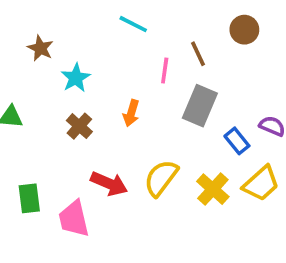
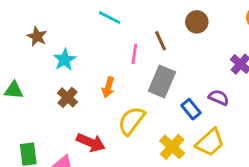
yellow semicircle: (161, 178) -> (131, 121), moved

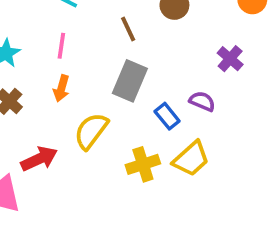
pink line: (134, 54) -> (61, 46), moved
red arrow: (91, 142) -> (39, 159), turned -48
yellow cross: (172, 147) -> (143, 164), turned 30

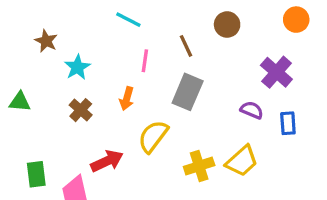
pink line: (61, 46) -> (145, 61), moved
purple cross: (230, 59) -> (276, 72), size x1.4
blue rectangle: (167, 116) -> (288, 123), moved, turned 35

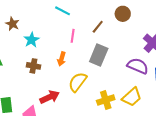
brown line: (186, 46) -> (98, 27), turned 64
brown cross: (81, 110) -> (33, 66), turned -32
purple semicircle: (252, 110) -> (138, 66), size x1.5

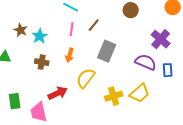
brown star: (12, 24) -> (21, 30), moved
brown line: (98, 27) -> (94, 25), moved
pink line: (73, 36) -> (72, 29), moved

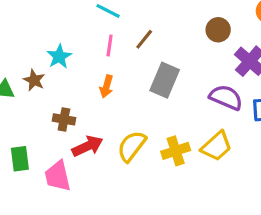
brown circle: (131, 10) -> (218, 30), moved
brown star: (21, 30) -> (34, 80), moved
brown cross: (42, 62) -> (64, 119), moved
yellow semicircle: (86, 78) -> (132, 146), moved

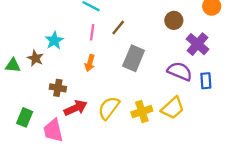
green rectangle: (20, 159) -> (25, 117), turned 30

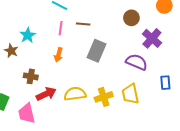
brown line: (118, 27) -> (83, 24), turned 56
blue rectangle: (206, 81) -> (165, 83), moved
yellow semicircle: (109, 108) -> (75, 94), turned 45
yellow trapezoid: (173, 108) -> (130, 94), turned 120

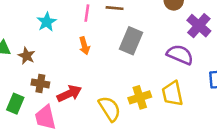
brown star: (11, 51) -> (27, 56), moved
orange arrow: (59, 55) -> (84, 46), turned -32
brown cross: (31, 76) -> (40, 83), moved
yellow semicircle: (75, 94) -> (110, 109), moved, turned 65

